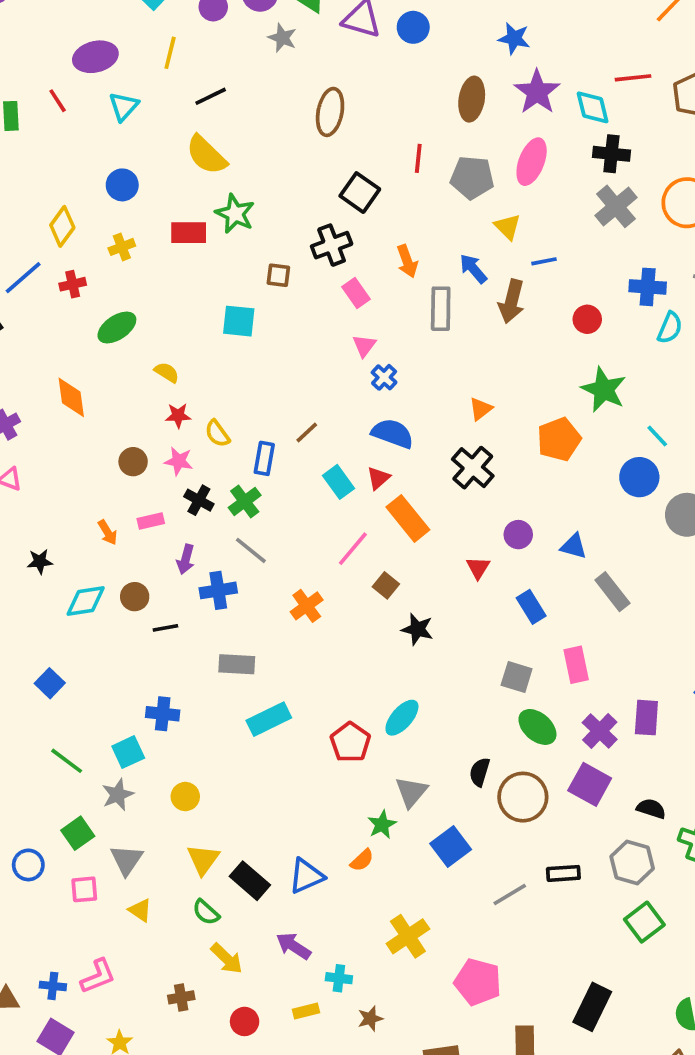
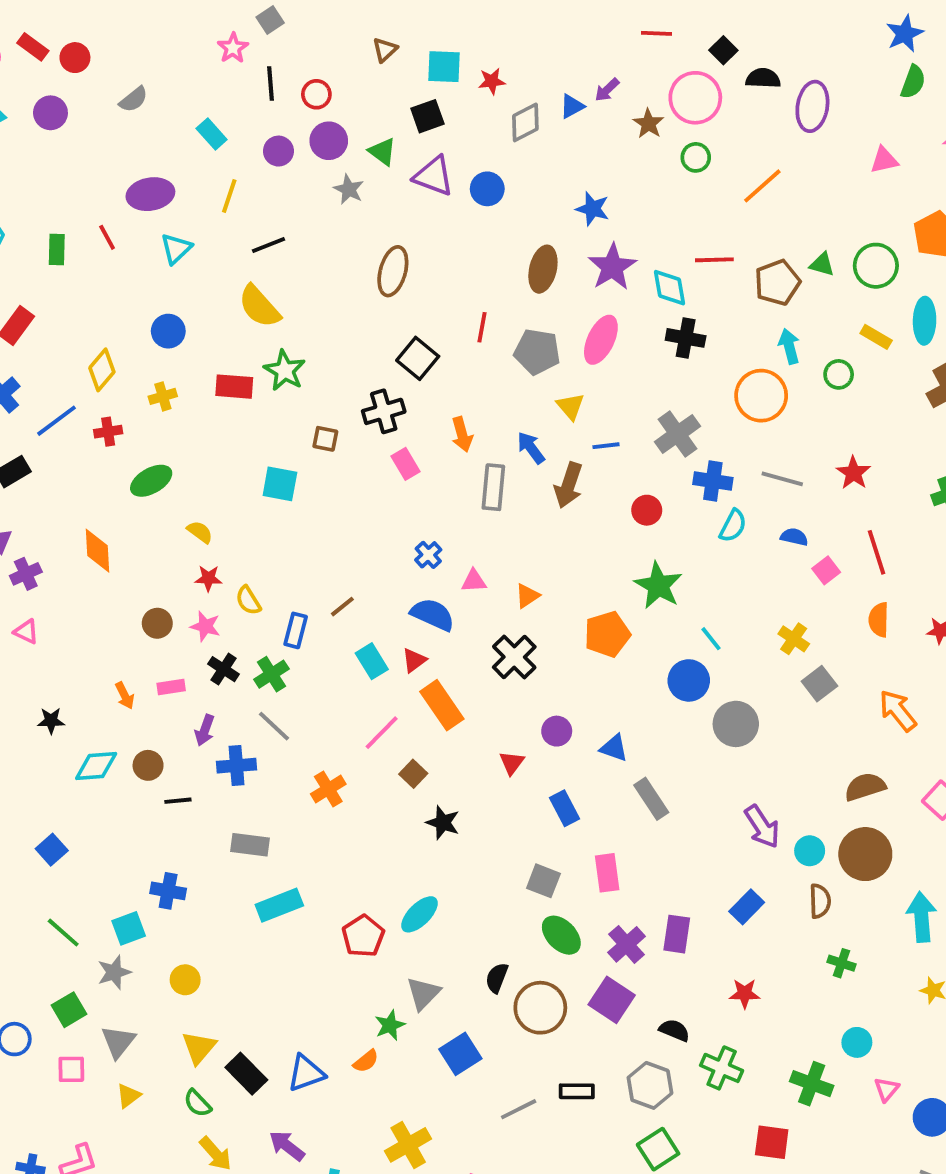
gray cross: (616, 206) -> (677, 434), moved
pink triangle: (364, 346) -> (474, 581), moved, turned 45
yellow triangle: (140, 910) -> (128, 1096), turned 45

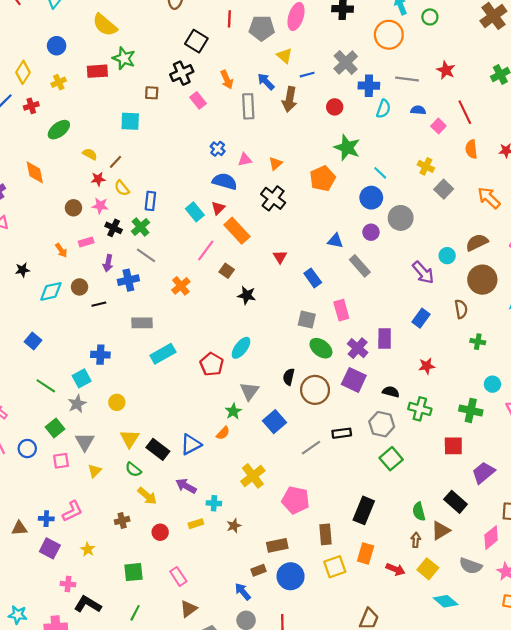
brown line: (342, 607) -> (116, 162), moved
purple circle: (557, 731) -> (371, 232), moved
cyan circle: (810, 851) -> (447, 256), moved

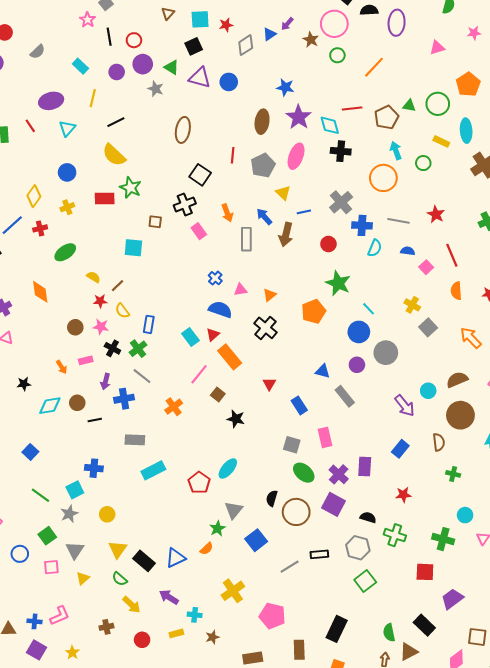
gray pentagon: (262, 28) -> (263, 166), turned -30

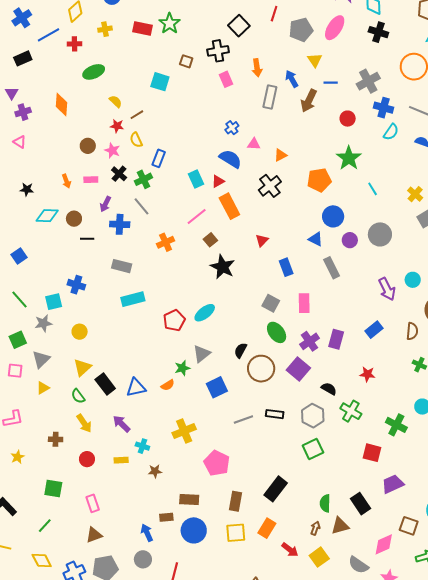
blue circle: (359, 332) -> (333, 216), moved
black star: (236, 419) -> (223, 267), size x1.4

